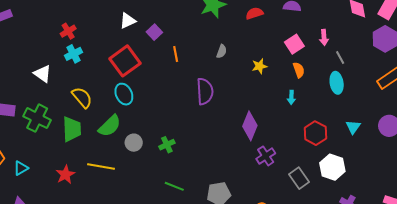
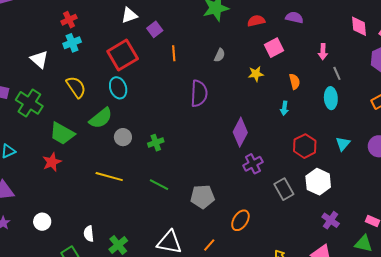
pink square: (294, 44) -> (274, 48), moved
green trapezoid: (72, 129) -> (62, 133), moved, turned 116
yellow line: (101, 166) -> (109, 177), moved

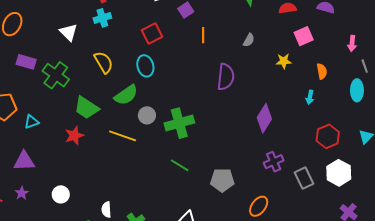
red square: (123, 55) -> (152, 33), size x0.7
green cross: (156, 143) -> (179, 123), size x1.8
purple cross: (253, 164) -> (274, 162), moved
yellow line: (109, 177) -> (123, 136), moved

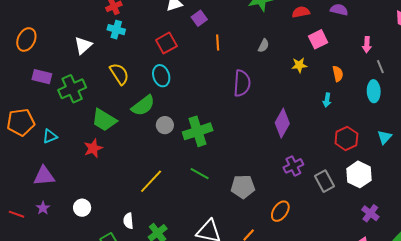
cyan cross: (102, 18) -> (116, 30), turned 36
white triangle: (69, 32) -> (83, 45), turned 36
green cross: (56, 75) -> (72, 89), turned 32
yellow line: (123, 136) -> (151, 181), moved, turned -64

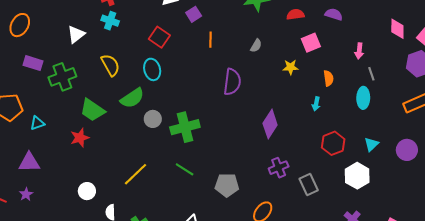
red square: (166, 43) -> (159, 37), turned -30
white hexagon: (359, 174) -> (357, 176), moved
white circle: (82, 208) -> (87, 191), moved

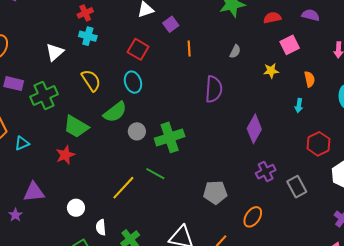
purple triangle: (29, 162) -> (34, 192), moved
green line: (185, 169) -> (155, 174), moved

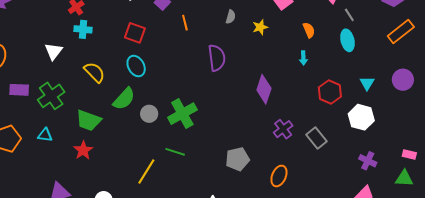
yellow star: (271, 71) -> (260, 27), moved
cyan triangle: (22, 143) -> (45, 135), moved, turned 42

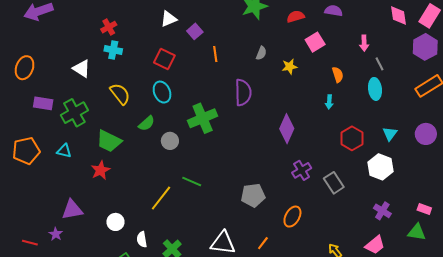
white triangle: (54, 51) -> (82, 69), turned -42
green semicircle: (124, 99) -> (147, 123), size x0.7
green cross: (182, 114) -> (203, 118), moved

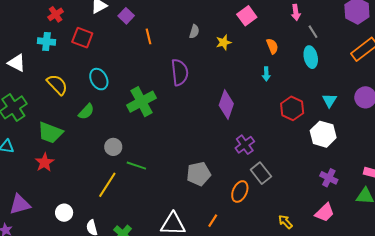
red cross: (109, 27) -> (56, 14), moved
red square: (164, 59) -> (82, 38), moved
gray circle: (170, 141) -> (113, 147), moved
gray rectangle: (334, 183) -> (261, 173), moved

